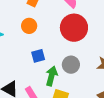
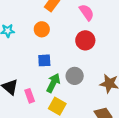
red circle: (74, 28) -> (85, 40), size x0.7

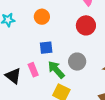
green arrow: (53, 83) -> (56, 70), turned -66
pink rectangle: (30, 96) -> (33, 70), moved

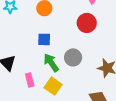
pink rectangle: (33, 70) -> (30, 80), moved

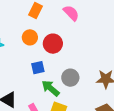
red circle: (87, 23) -> (53, 44), moved

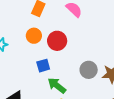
gray circle: (70, 78) -> (89, 70), moved

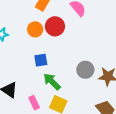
red circle: (57, 41) -> (55, 26), moved

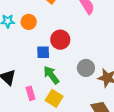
red circle: (55, 26) -> (60, 40), moved
orange circle: (35, 29) -> (29, 22), moved

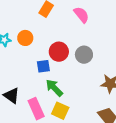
gray circle: (86, 68) -> (84, 55), moved
pink rectangle: (31, 93) -> (36, 109), size x1.5

